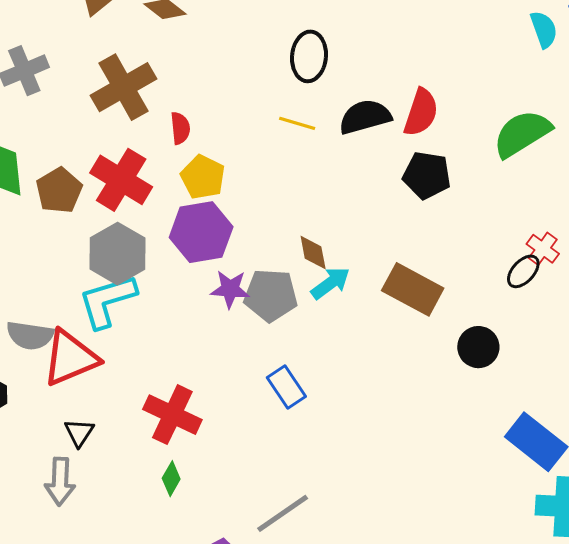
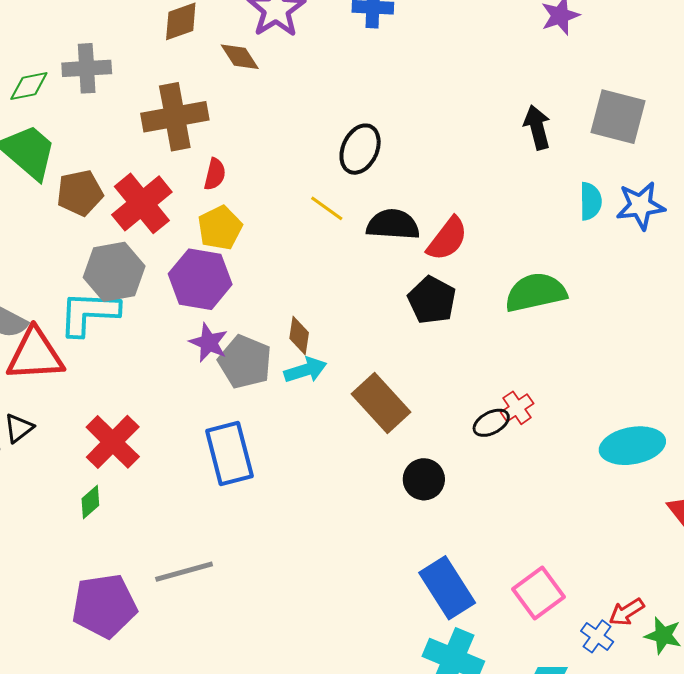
blue rectangle: (286, 387) -> (229, 454), size x1.5

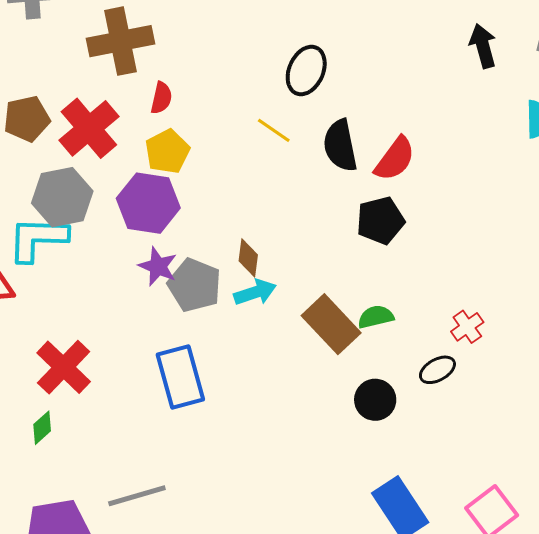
black semicircle: (393, 225) -> (340, 146), turned -104
green semicircle: (536, 292) -> (376, 317), moved, size x0.6
black pentagon: (432, 300) -> (380, 220), turned 30
black ellipse: (491, 423) -> (437, 370), moved

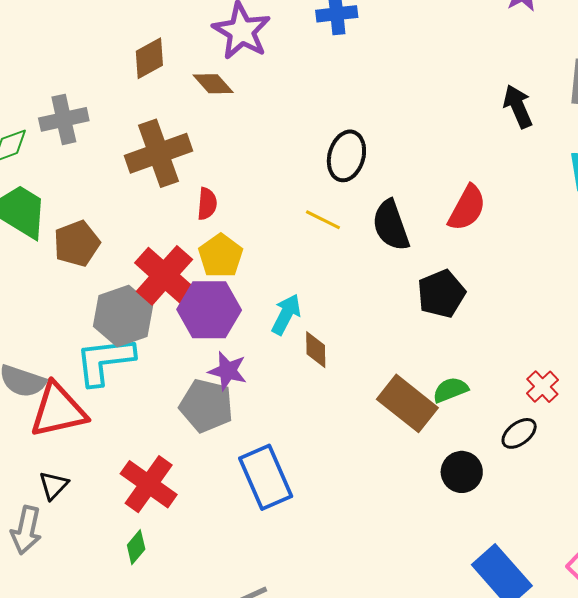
red cross: (89, 128) -> (164, 275), moved
red semicircle: (395, 159) -> (467, 208), moved
gray pentagon: (194, 285) -> (206, 406), moved
cyan arrow: (255, 292) -> (286, 314), moved, turned -36

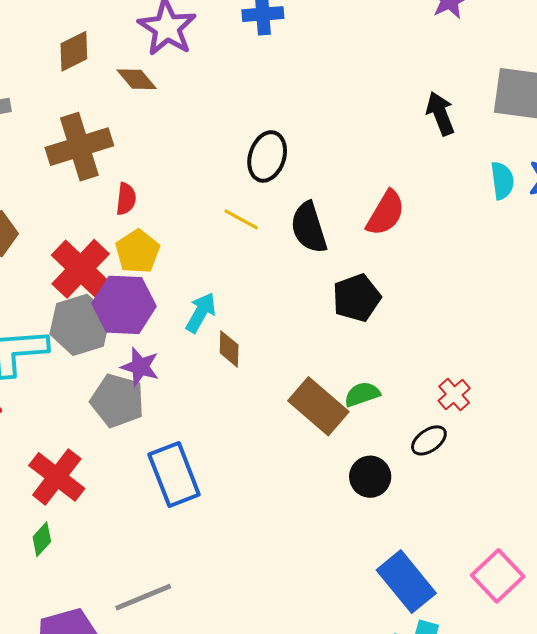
gray hexagon: (123, 316) -> (80, 325), moved

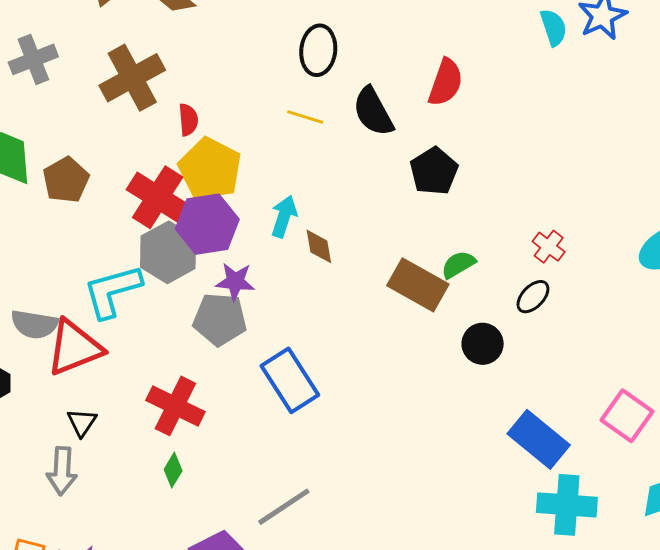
yellow pentagon: (138, 251) -> (210, 169), size x1.4

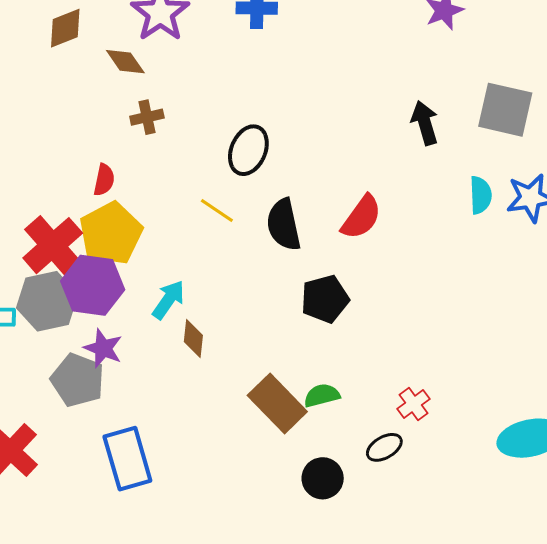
brown cross: (132, 78) -> (147, 117), moved, size x0.5

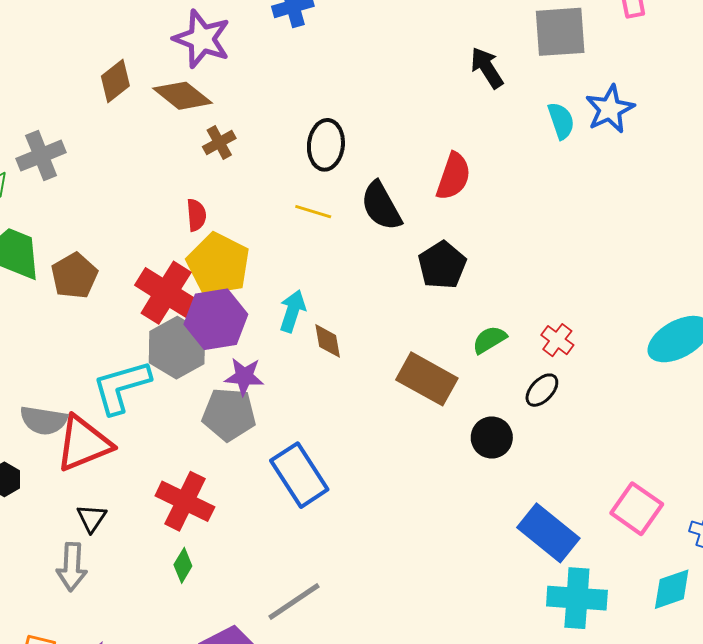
brown diamond: (125, 62) -> (182, 96), size x1.4
green semicircle: (322, 395) -> (489, 340), moved

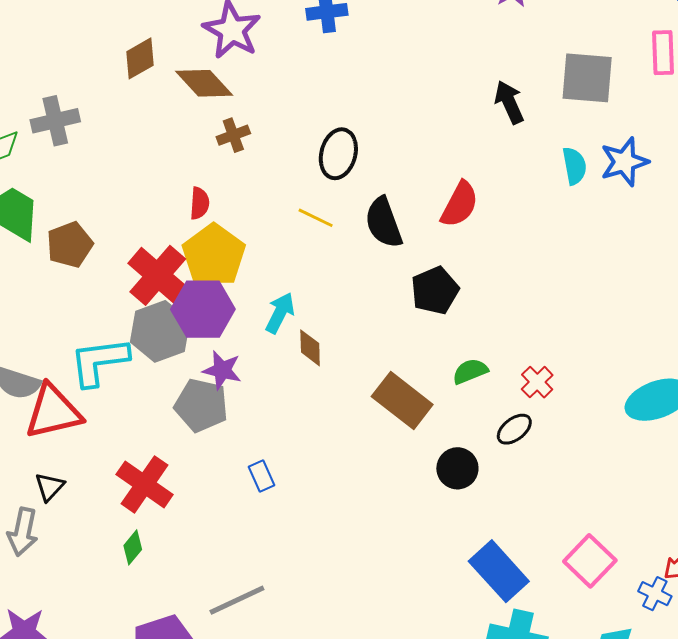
blue rectangle: (299, 475) -> (261, 476), size x0.5

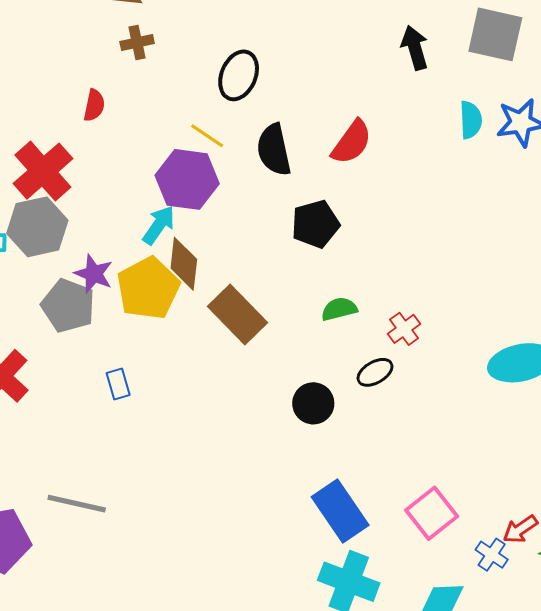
yellow pentagon: (214, 255) -> (148, 288), moved
purple hexagon: (203, 309) -> (187, 179), moved
brown diamond: (310, 348) -> (184, 264), size x1.4
brown rectangle: (402, 401) -> (238, 314), moved
gray line: (237, 600) -> (77, 504), turned 30

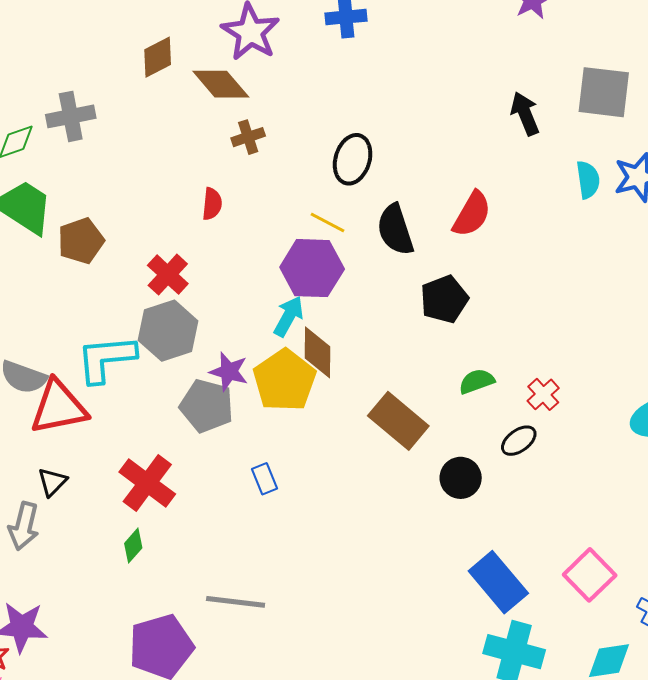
red cross: (43, 171) -> (168, 275), size x0.7
brown rectangle: (238, 314) -> (398, 421), moved

